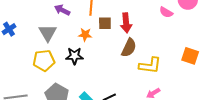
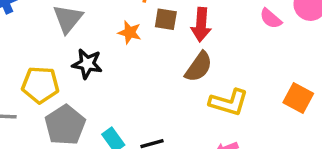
black star: (74, 56) -> (87, 64), moved
yellow pentagon: (44, 60) -> (40, 85), moved

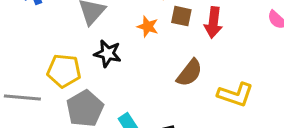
brown semicircle: (199, 67) -> (189, 73), moved

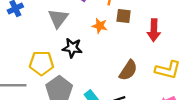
red arrow: (213, 22) -> (154, 30), moved
brown semicircle: (189, 73) -> (128, 70), moved

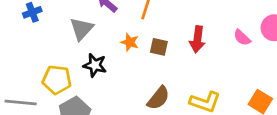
brown square: (124, 16) -> (159, 47), moved
red arrow: (154, 30) -> (197, 39), moved

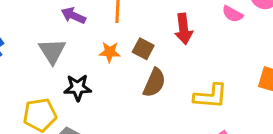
brown square: (159, 47) -> (143, 49), turned 30
brown semicircle: (158, 98) -> (154, 83), moved

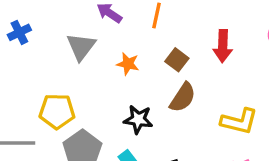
orange star: (110, 52) -> (128, 64), moved
black star: (78, 88) -> (138, 119), moved

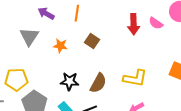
red arrow: (223, 46) -> (134, 24), moved
brown semicircle: (183, 97) -> (98, 83), moved

